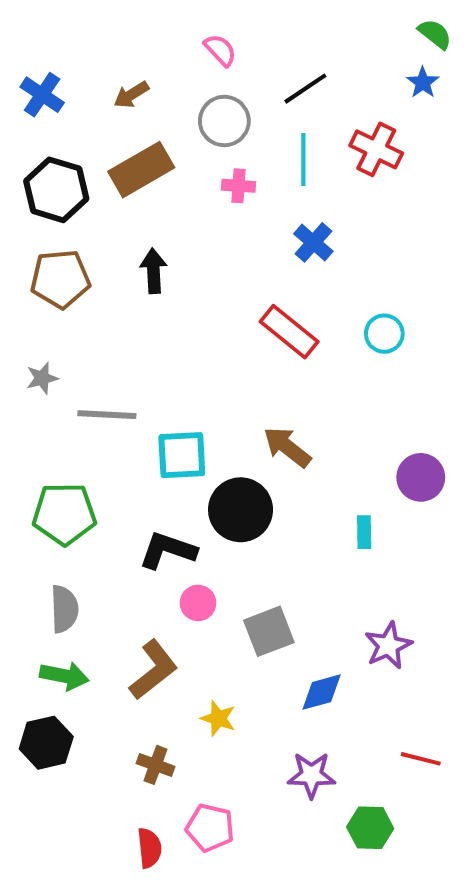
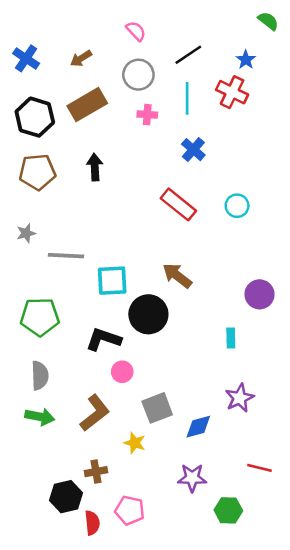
blue star: (423, 83) -> (246, 60), moved
cyan rectangle: (364, 532) -> (231, 338), moved
gray square: (269, 631) -> (157, 408), moved
black hexagon: (46, 743) -> (66, 497), moved
brown cross: (155, 765) -> (96, 472), turned -30

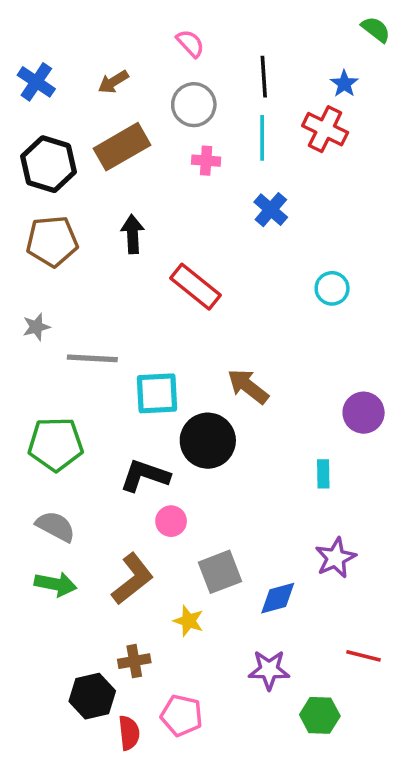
black line: (188, 55) -> (264, 77), turned -60
red rectangle: (178, 204) -> (196, 287), moved
gray semicircle: (40, 375) -> (56, 526), turned -60

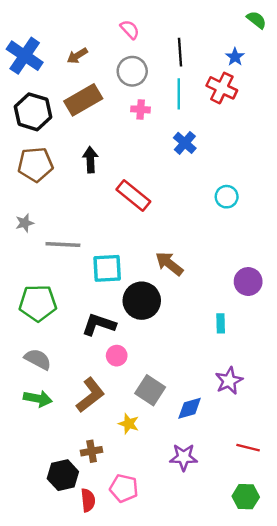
blue cross: (36, 82) -> (25, 56), size x1.4
gray square: (220, 572) -> (150, 390), turned -36
green hexagon: (320, 715) -> (246, 497), moved

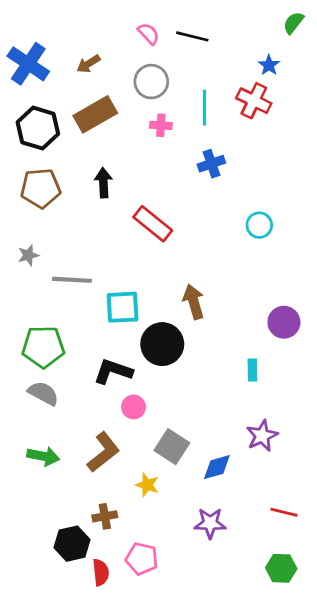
green semicircle: (256, 20) -> (293, 23), turned -90
black line: (180, 52) -> (192, 36), moved, turned -72
blue cross: (185, 143) -> (211, 164), turned 30
brown arrow: (169, 264) -> (194, 302), turned 36
gray semicircle: (38, 359) -> (43, 393), moved

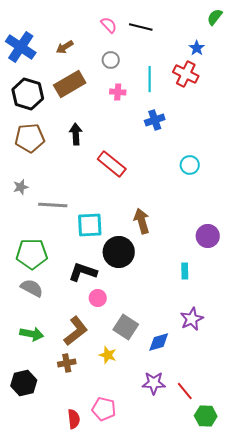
gray circle: (151, 82) -> (111, 60), size x0.7
red line: (284, 512) -> (185, 391), moved, turned 36
brown cross: (105, 516) -> (67, 363), moved
black hexagon: (72, 544) -> (24, 383), moved

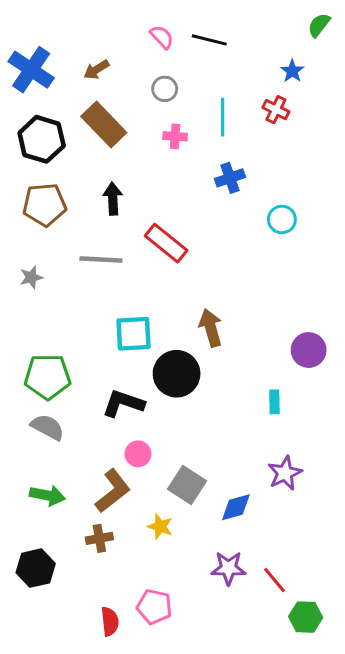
red cross: (186, 74) -> (276, 110), size x0.7
brown rectangle: (70, 84) -> (104, 124), turned 76
cyan circle: (190, 165) -> (282, 219), moved
gray line: (53, 205) -> (101, 259), moved
pink circle: (98, 298) -> (138, 454), moved

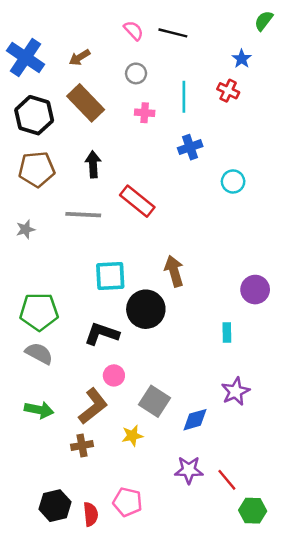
yellow star: (160, 527) -> (132, 436), turned -30
black hexagon: (36, 568) -> (55, 506), moved

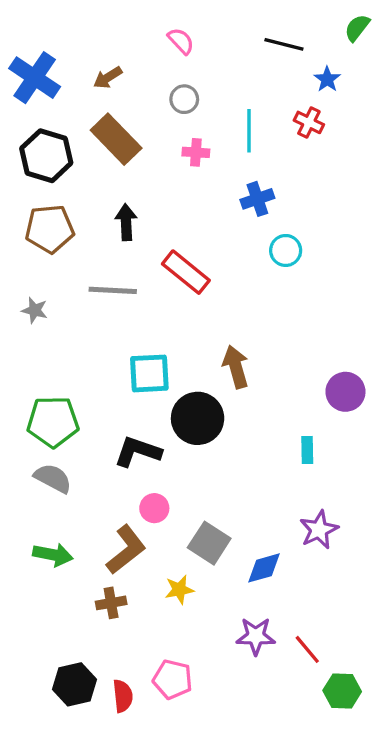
black line: (173, 33) -> (284, 44), moved
cyan circle: (233, 181) -> (286, 250), moved
gray star: (26, 229) -> (35, 310), turned 30

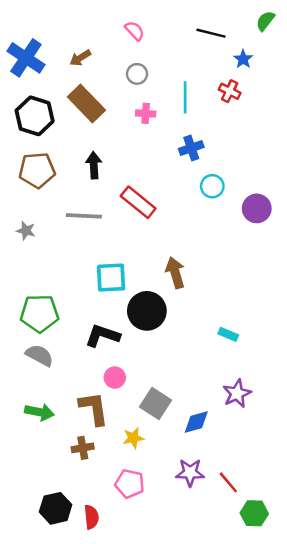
purple circle: (345, 392) -> (257, 208), moved
cyan rectangle: (307, 450) -> (228, 334), turned -66
brown L-shape: (126, 550) -> (94, 408), turned -60
pink pentagon: (173, 679) -> (130, 484), moved

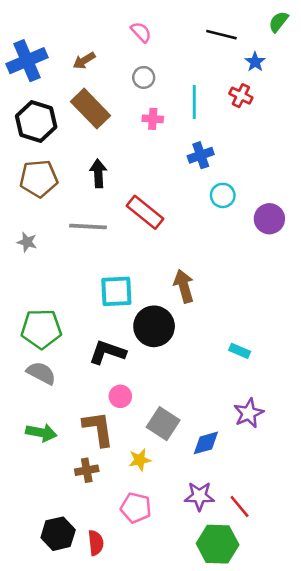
blue cross: (26, 58) -> (27, 61), turned 33
green hexagon: (254, 513) -> (218, 544), moved, size x1.4

